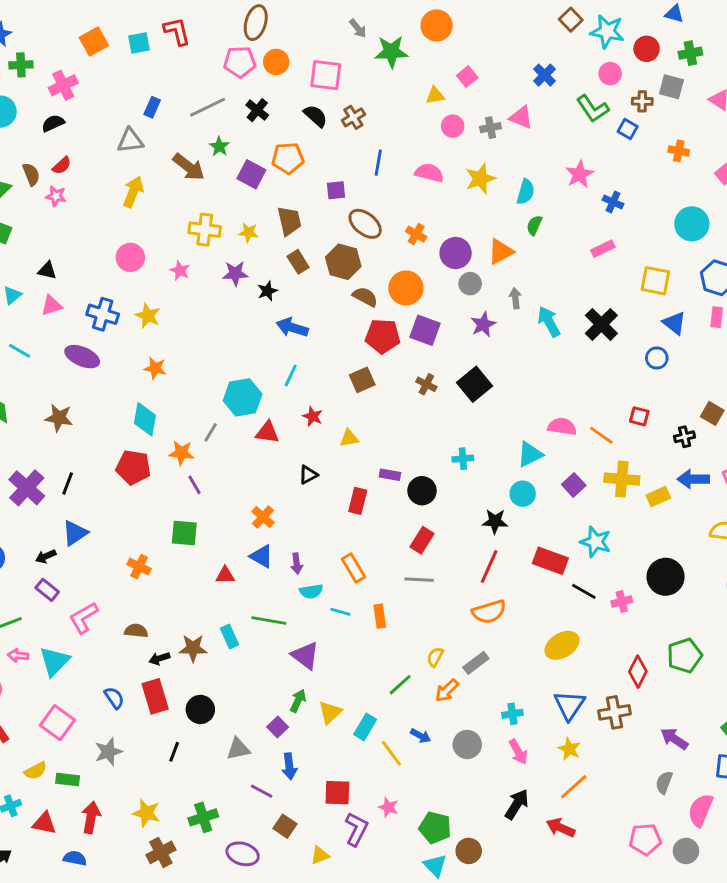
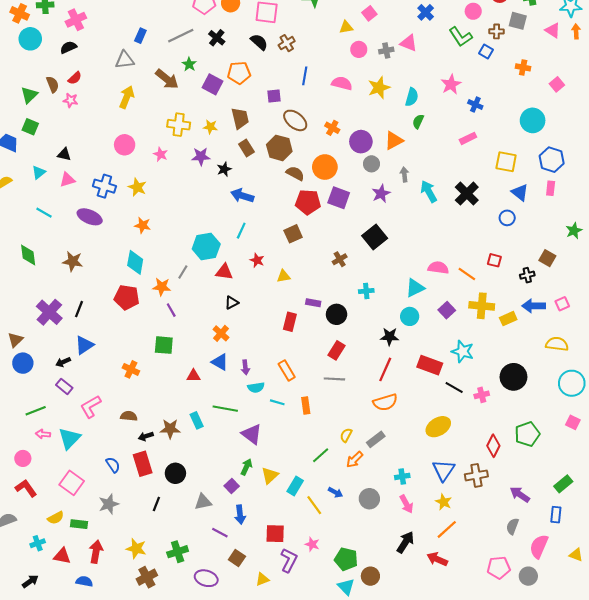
brown cross: (426, 384) -> (340, 259), moved, turned 32
black triangle: (308, 475) -> (232, 303), moved

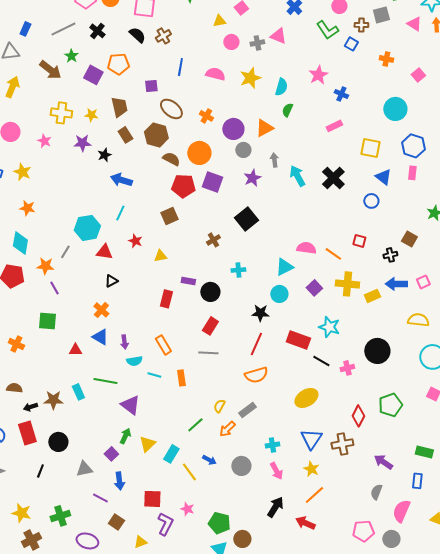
gray square: (518, 21) -> (381, 15), turned -30
green rectangle: (563, 484) -> (424, 452), turned 54

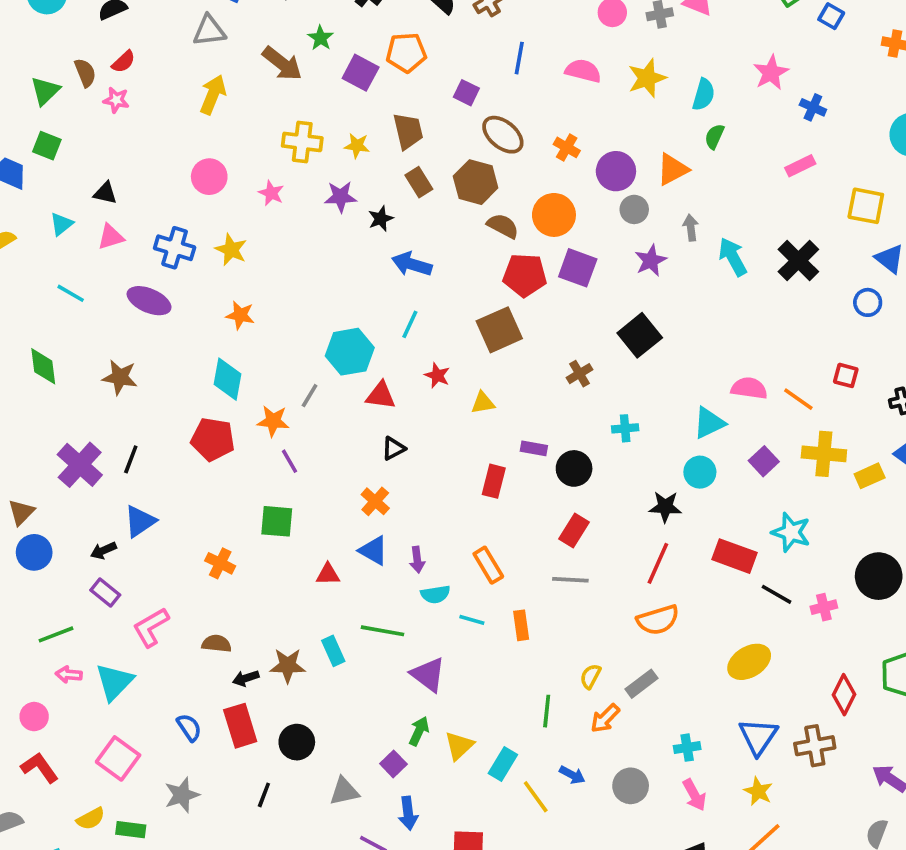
purple square: (151, 86) -> (466, 93), turned 32
brown square: (169, 216) -> (499, 330), size x1.4
green line: (195, 425) -> (547, 711), turned -42

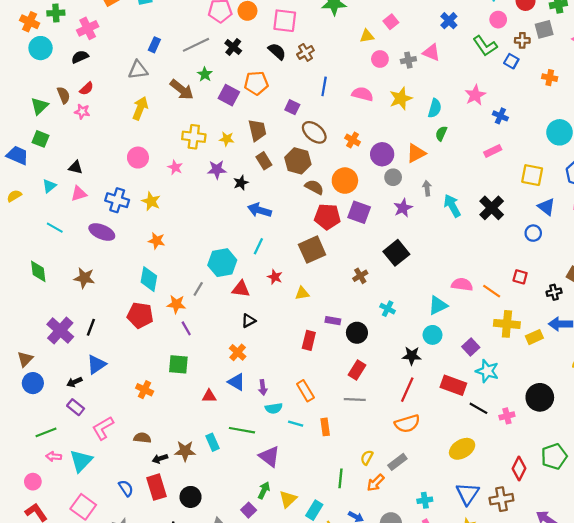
cyan cross: (625, 428) -> (388, 309), turned 32
purple square: (764, 461) -> (471, 347), moved

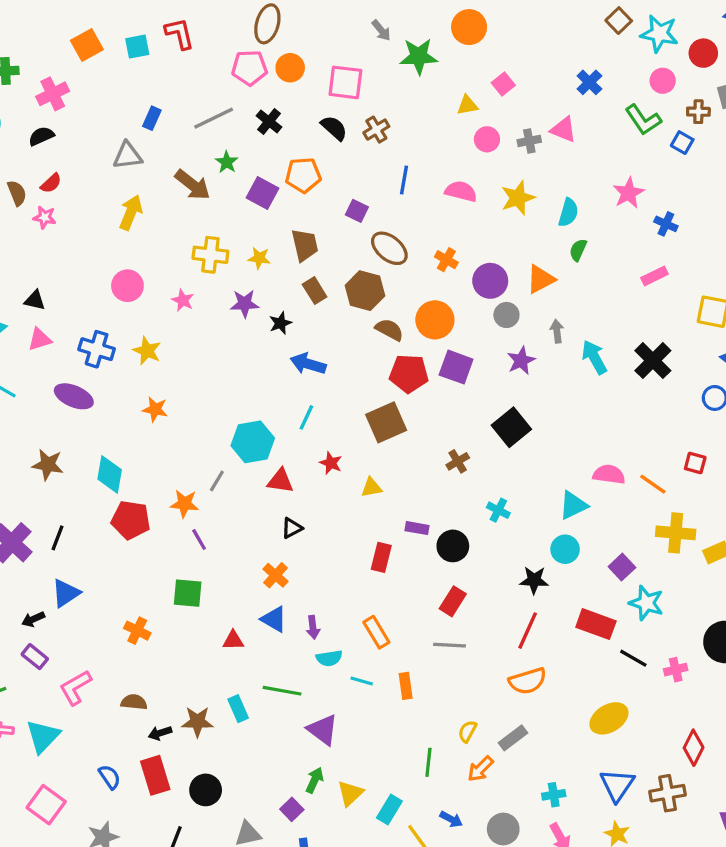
cyan diamond: (149, 279) -> (110, 474), moved

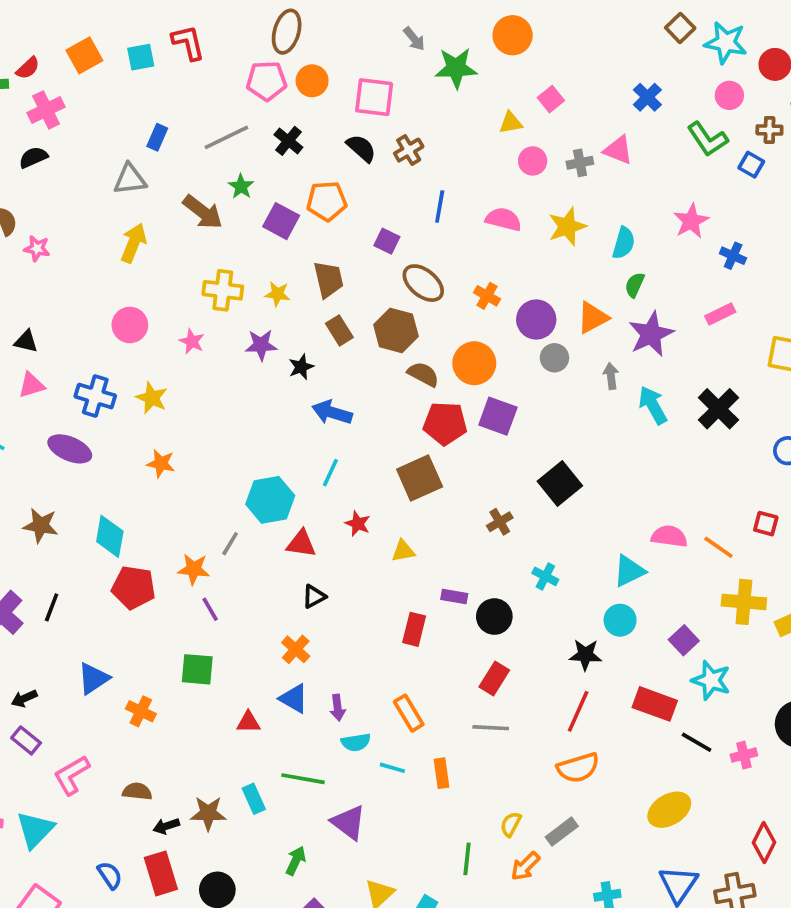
red semicircle: (51, 183) -> (28, 68), moved
purple star: (521, 361) -> (651, 334), moved, size x1.4
blue triangle: (66, 593) -> (93, 678), moved
green arrow: (315, 780) -> (296, 861), moved

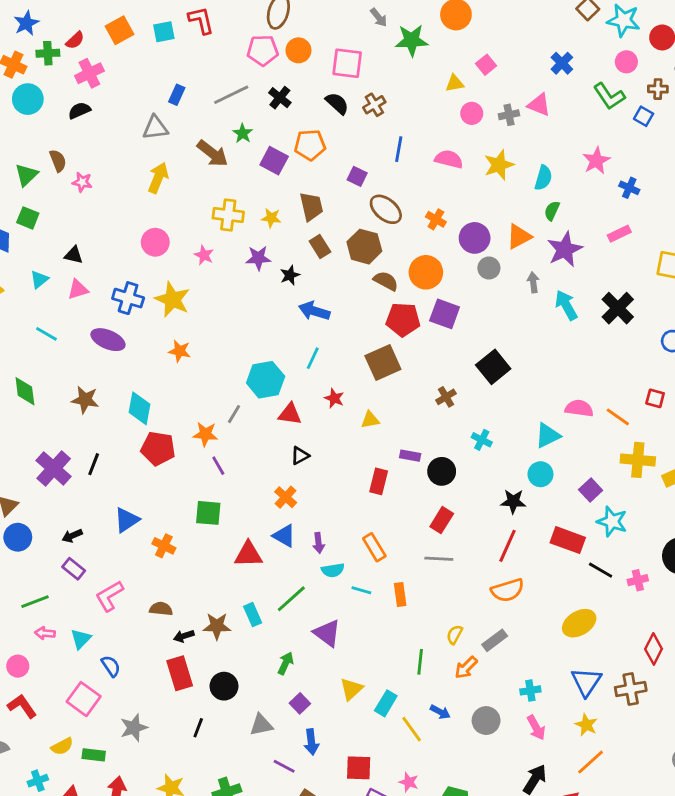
yellow star: (152, 398) -> (172, 300), size x1.4
red triangle: (248, 722) -> (248, 554), size x1.5
green line: (303, 779) -> (291, 599), turned -52
cyan triangle: (35, 830) -> (81, 639), size x0.7
blue semicircle: (110, 875) -> (111, 666), moved

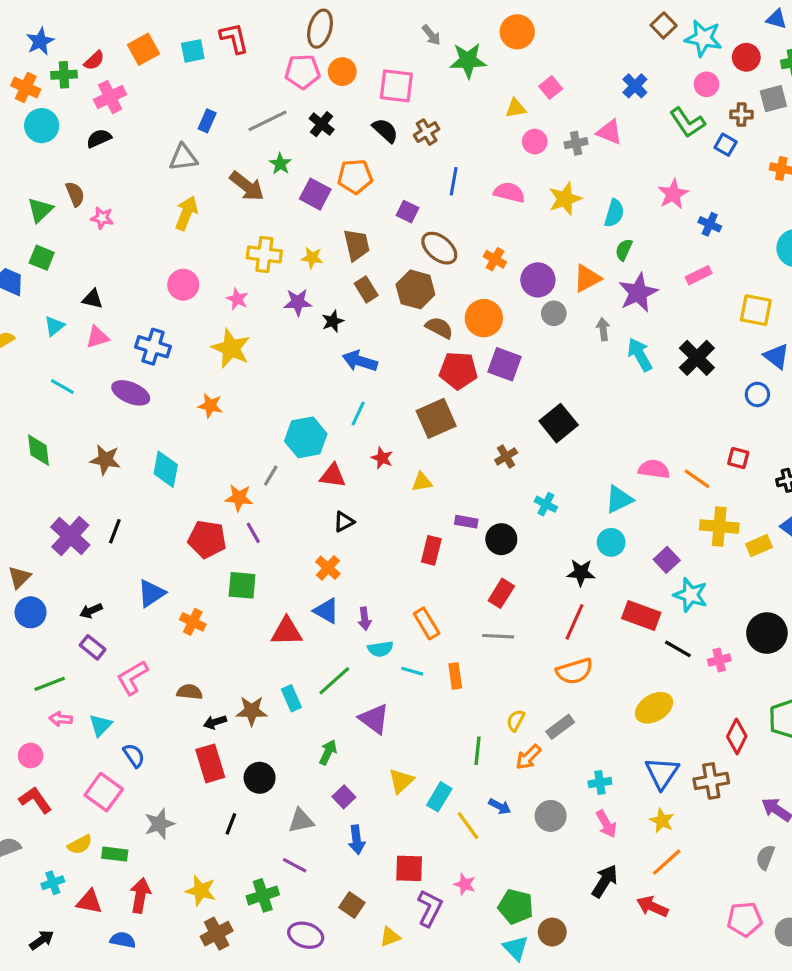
yellow star: (172, 300) -> (231, 348), moved
red pentagon: (158, 448) -> (207, 539), moved
purple line: (284, 766) -> (295, 865), moved

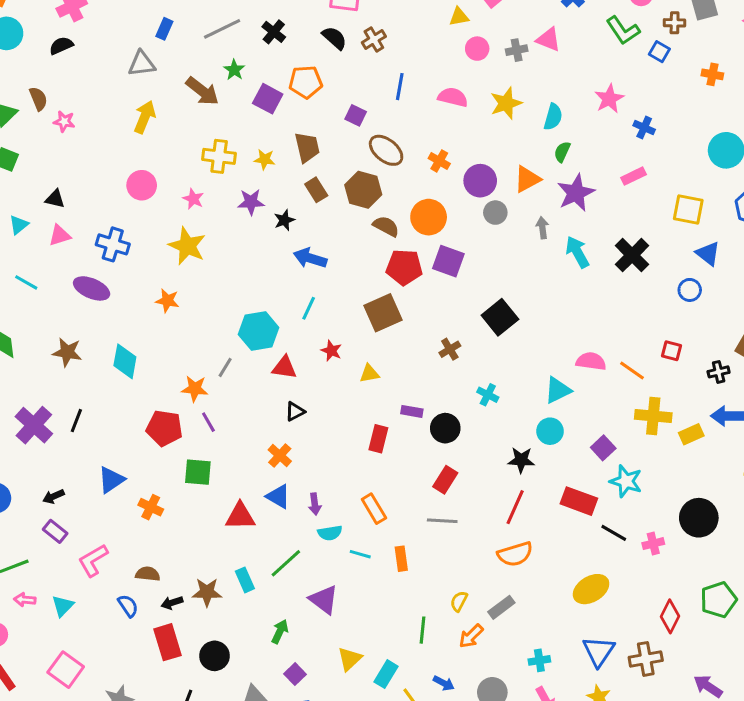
blue semicircle: (134, 755) -> (128, 606), moved

